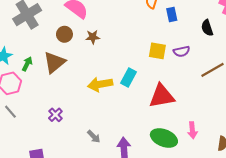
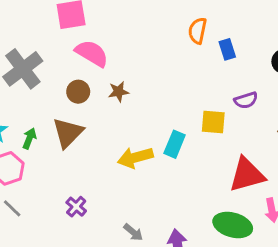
yellow square: (157, 51) -> (213, 122), moved
red triangle: (162, 96) -> (247, 175), moved

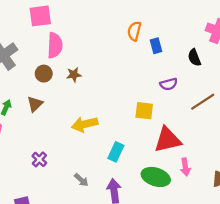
pink semicircle: (92, 53) -> (55, 45), turned 60
yellow square: (213, 122) -> (144, 111), moved
brown triangle: (68, 133) -> (35, 104), size x0.7
cyan rectangle: (175, 144) -> (116, 152), moved

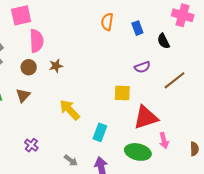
blue rectangle: (156, 46) -> (137, 28), moved
yellow arrow: (85, 124) -> (70, 110), turned 65

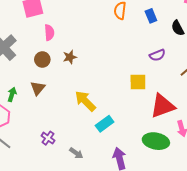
pink semicircle: (36, 41) -> (49, 33), size x0.7
cyan rectangle: (100, 132) -> (105, 124), moved, turned 36
gray arrow: (71, 160) -> (76, 153), moved

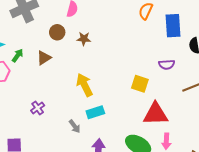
blue rectangle: (151, 16) -> (173, 26), size x1.6
gray arrow: (76, 153) -> (75, 126), moved

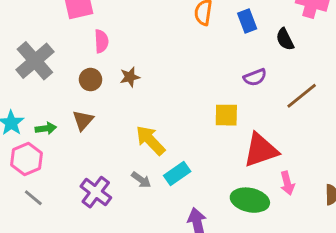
blue rectangle: (173, 26) -> (247, 21), size x0.7
green arrow: (18, 55) -> (46, 128), turned 64
purple cross: (38, 108) -> (96, 192), size x1.5
gray arrow: (75, 126) -> (141, 180), moved

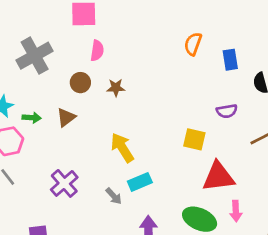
gray arrow: (141, 180) -> (114, 196), moved

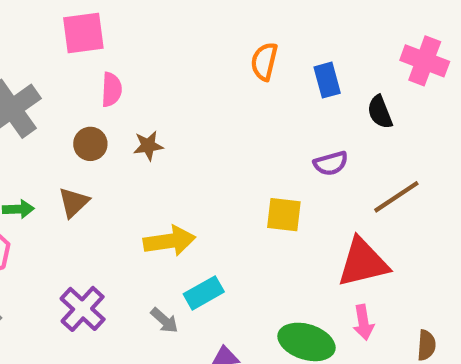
yellow arrow: (122, 148) -> (169, 241), turned 120
red triangle: (218, 177) -> (363, 262), moved

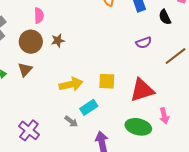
brown circle: (90, 144) -> (31, 42), size x1.5
yellow square: (284, 215) -> (107, 81), moved
red triangle: (363, 262) -> (142, 90), moved
purple cross: (83, 309) -> (29, 130), moved

